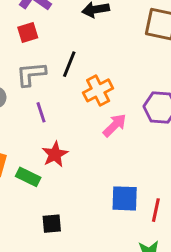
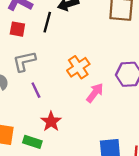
red square: (28, 32) -> (17, 29), turned 35
black line: (69, 64) -> (47, 22), moved

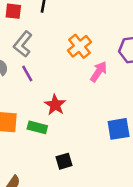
gray L-shape: (24, 61) -> (23, 44), turned -35
purple line: (36, 90) -> (27, 74), moved

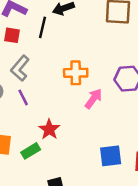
orange cross: (79, 46) -> (76, 73), turned 35
green rectangle: (37, 127) -> (31, 151), turned -48

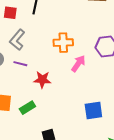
purple line: (23, 97) -> (20, 64), turned -48
red star: (49, 129) -> (42, 80), moved, turned -30

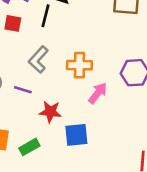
gray L-shape: (17, 40) -> (38, 59), moved
blue square: (93, 111) -> (76, 135), moved

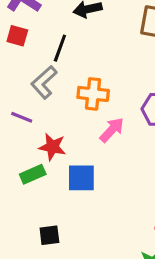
black line: (45, 16) -> (60, 48), moved
green rectangle: (29, 147) -> (33, 174), moved

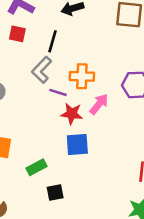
purple line: (22, 117) -> (58, 92), moved
red star: (52, 147) -> (72, 114), moved
green rectangle: (33, 174) -> (36, 167), moved

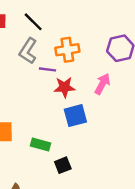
black line: (52, 41) -> (33, 22), turned -50
pink arrow: (99, 104) -> (102, 84), moved
green rectangle: (36, 167) -> (41, 144), turned 54

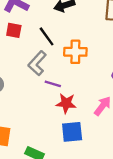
orange cross: (67, 50) -> (75, 52), moved

